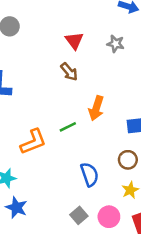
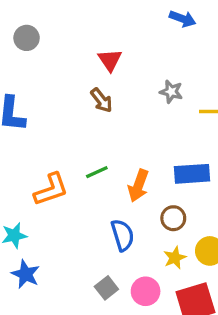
gray star: (116, 44) -> (171, 92), moved
orange arrow: (96, 108) -> (138, 186), moved

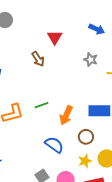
blue arrow: (183, 19) -> (97, 29), moved
brown arrow: (102, 100) -> (38, 59), moved
blue semicircle: (123, 235) -> (54, 145), turned -42

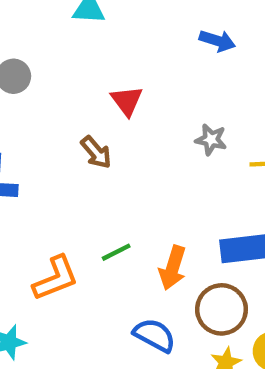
blue arrow: (97, 29) -> (217, 41), moved
brown circle: (86, 137) -> (222, 309), size x1.5

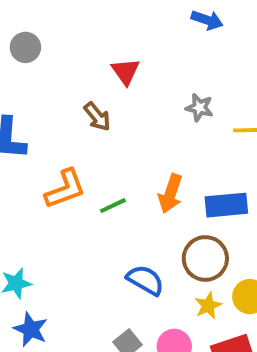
orange arrow: (173, 268) -> (170, 194), moved
orange L-shape: (56, 278) -> (65, 189), moved

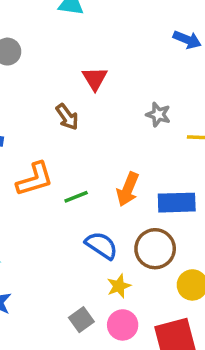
blue arrow: (207, 20) -> (187, 40), moved
blue semicircle: (145, 280) -> (101, 245), moved
yellow star: (208, 306) -> (119, 286), moved

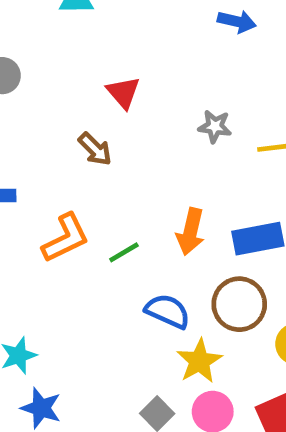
yellow star: (119, 286) -> (199, 361), size x1.4

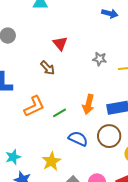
yellow star: (199, 361) -> (51, 161), moved

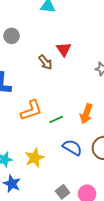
brown arrow: (48, 68) -> (45, 62), moved
yellow star: (51, 161) -> (35, 158), moved

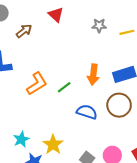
brown arrow: (45, 62) -> (24, 31), moved, turned -77
yellow star: (35, 158) -> (53, 144), moved

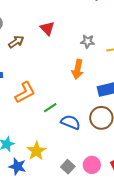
orange arrow: (93, 75) -> (78, 69), moved
green line: (64, 87) -> (50, 108), moved

